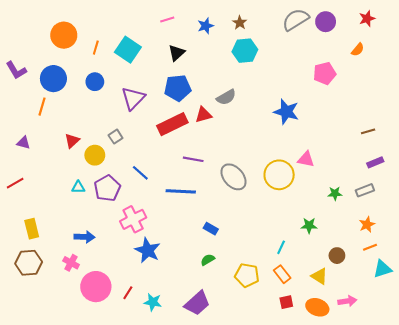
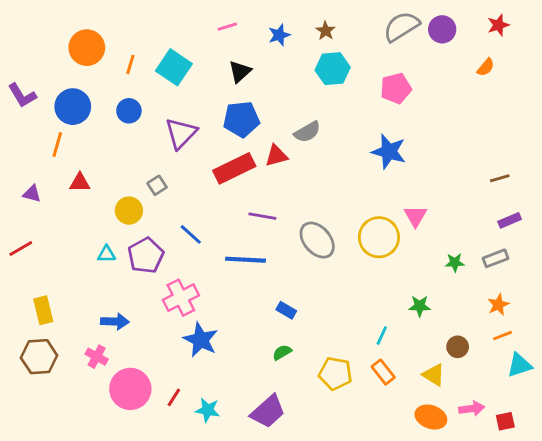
pink pentagon: (325, 73) -> (396, 88), moved
red triangle: (72, 141) -> (80, 182), moved, turned 42
pink triangle: (306, 159) -> (415, 216), turned 48
red square: (286, 302) -> (505, 421), moved

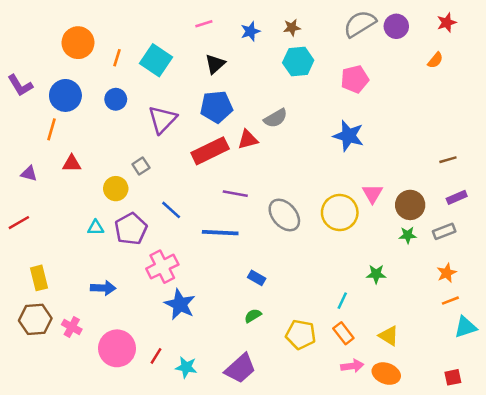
brown star: (326, 31) -> (292, 28), turned 30
brown circle: (458, 347) -> (410, 205), moved, size x1.5
pink cross: (97, 357) -> (72, 327), moved
pink arrow: (472, 409) -> (352, 366), moved

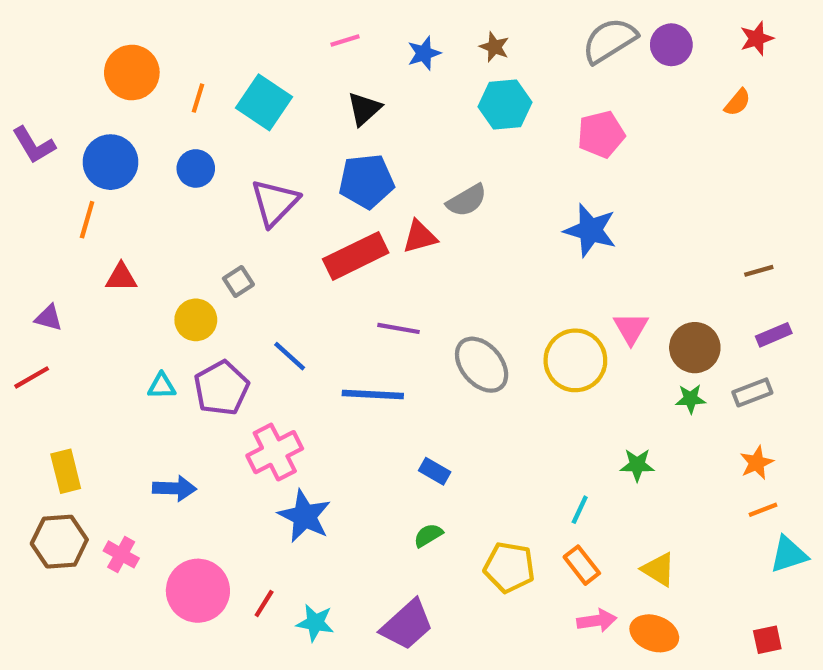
brown star: (292, 28) -> (494, 47), turned 30
purple triangle: (29, 173) -> (49, 318), moved

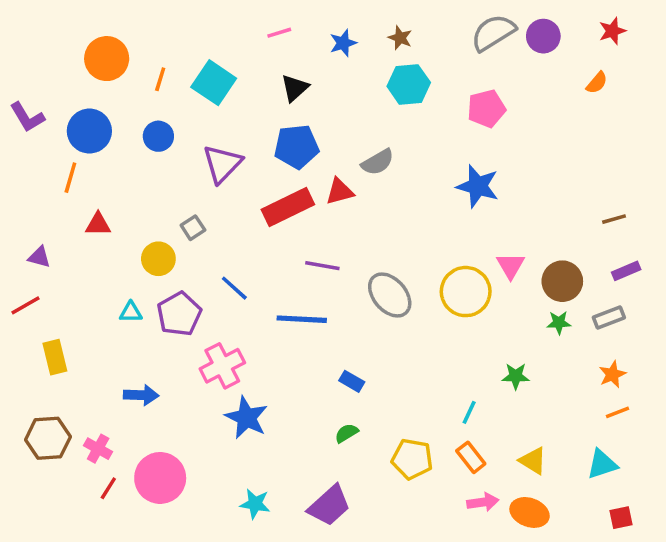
yellow rectangle: (66, 471) -> (55, 357), moved
cyan triangle: (789, 554) -> (602, 464), moved
red line: (264, 604) -> (108, 488), moved

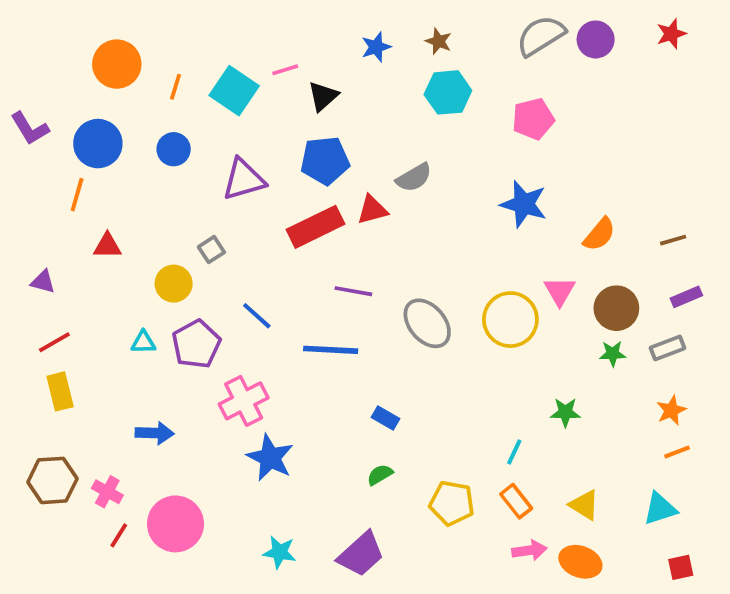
pink line: (279, 33) -> (285, 70), moved
orange semicircle: (597, 83) -> (599, 234), moved, size x1.4
purple triangle: (222, 164) -> (244, 180), turned 30
red line: (26, 305) -> (54, 342), moved

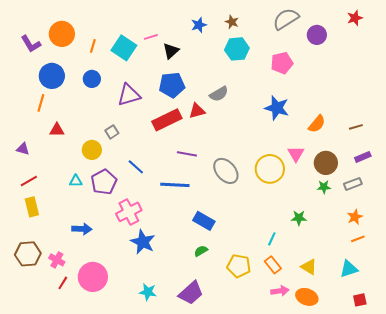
purple circle: (596, 39) -> (317, 35), moved
purple L-shape: (30, 128) -> (31, 44), moved
blue rectangle: (386, 418) -> (204, 221), size x1.5

